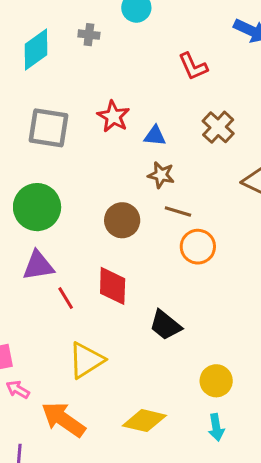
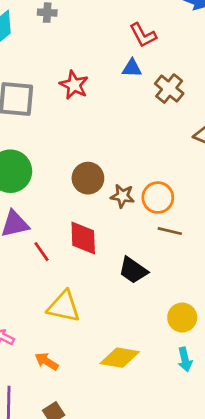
blue triangle: (155, 136) -> (132, 68), moved
brown star: (161, 175) -> (122, 196), moved
brown line: (178, 212) -> (170, 231), moved
yellow triangle: (86, 360) -> (64, 307), turned 48
orange arrow: (63, 420) -> (47, 361), size x0.6

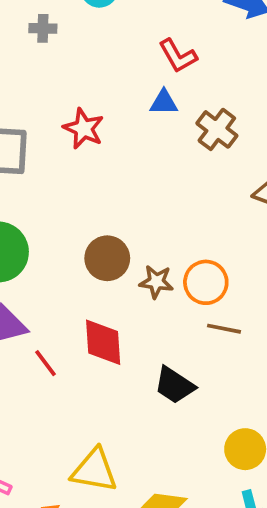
yellow triangle: (64, 307) -> (94, 470), moved

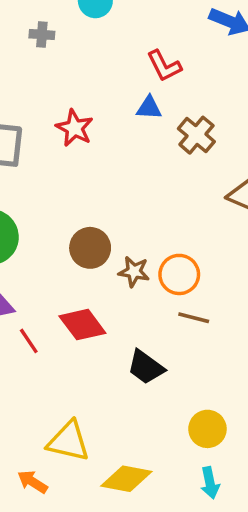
red diamond: (103, 342) -> (82, 325), turned -36

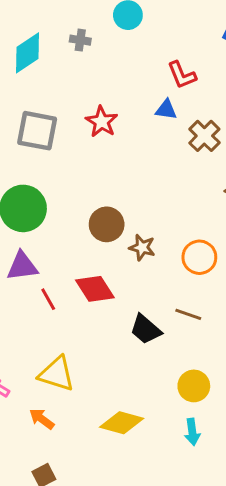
orange circle: (179, 274) -> (199, 257), moved
brown line: (194, 318) -> (188, 314), moved
yellow triangle: (68, 441) -> (57, 374), moved

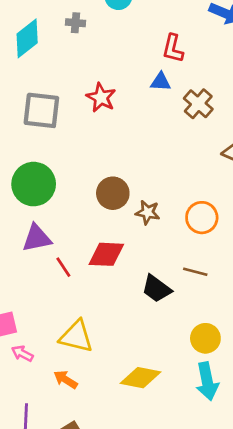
red L-shape: (182, 75) -> (173, 48), turned 40
red diamond: (95, 289) -> (106, 254), turned -51
cyan arrow: (192, 432) -> (207, 381), size x1.5

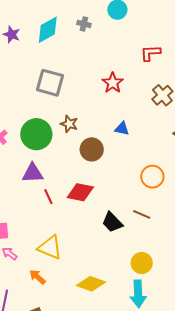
red L-shape: (173, 48) -> (150, 53), turned 65
blue triangle: (161, 82) -> (122, 129), moved
red star: (101, 98) -> (113, 83), moved
brown star: (148, 212) -> (69, 124), moved

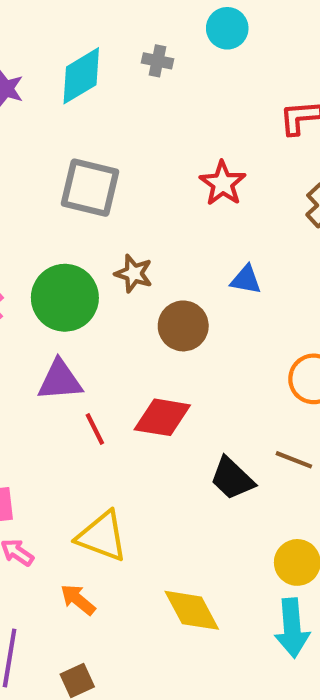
yellow diamond: (91, 284) -> (192, 610), turned 44

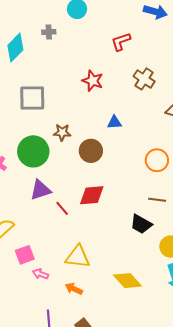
black trapezoid: (232, 478) -> (141, 224), moved

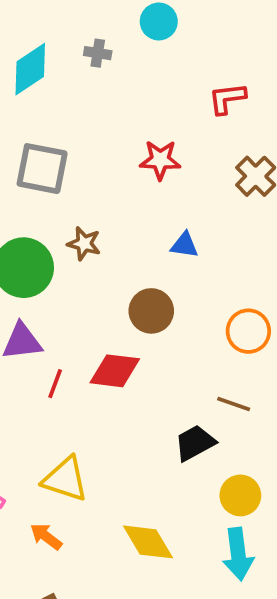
red star: (93, 81) -> (160, 160), turned -30
brown circle: (91, 151) -> (151, 311), moved
red line: (62, 208) -> (55, 384), turned 49
black trapezoid: (141, 224) -> (195, 443), turned 110

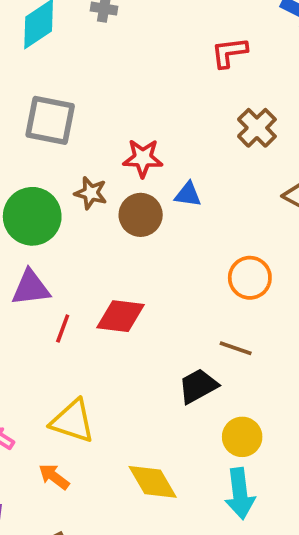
red star: (160, 160) -> (143, 158), moved
brown circle: (151, 311) -> (141, 215), moved

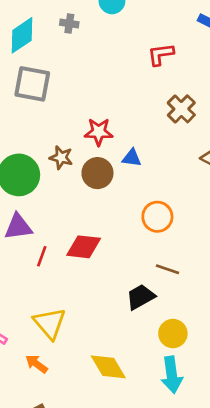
gray square: (50, 120) -> (32, 84), moved
orange circle: (250, 278) -> (157, 217), moved
yellow triangle: (73, 421) -> (50, 323), turned 32

